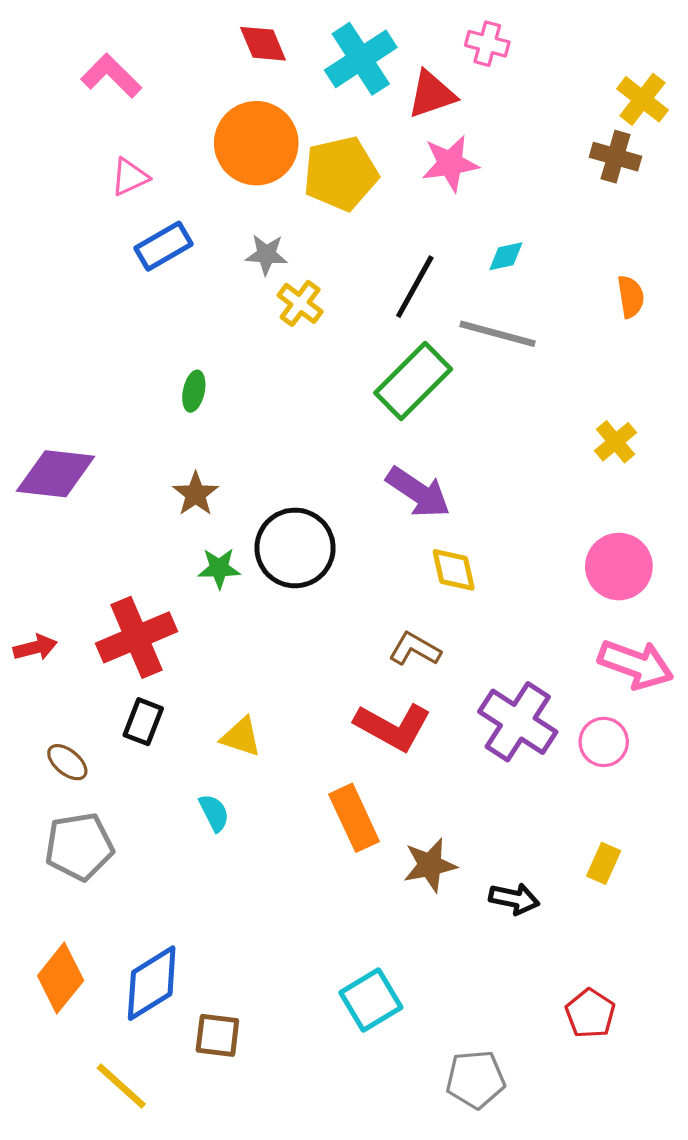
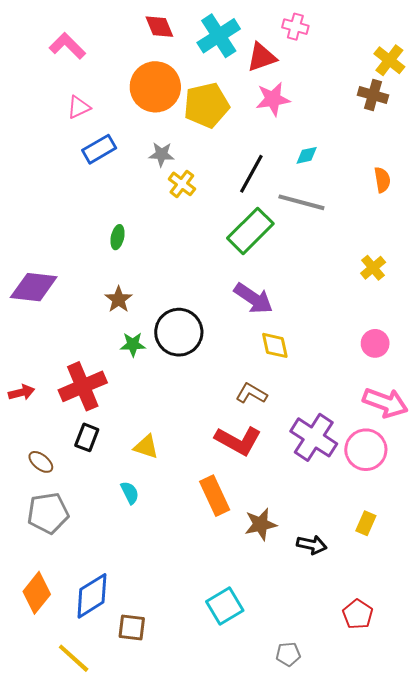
pink circle: (619, 567) -> (375, 343), size x0.7
pink circle: (604, 742) -> (366, 450), size x1.4
gray pentagon: (476, 1079) -> (288, 654), size x0.7

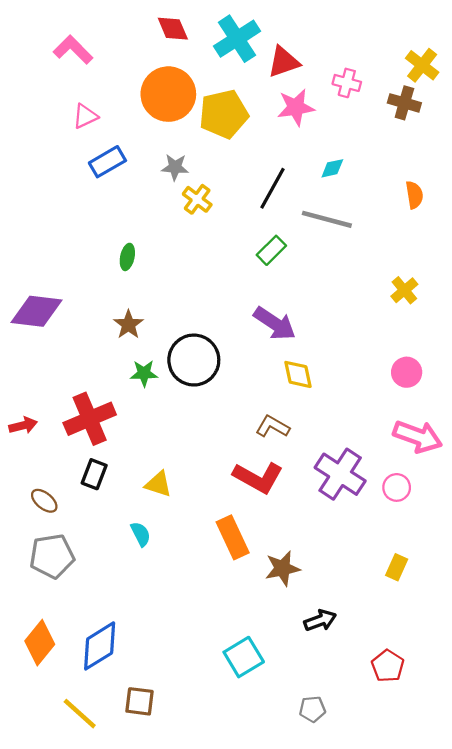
pink cross: (295, 27) -> (347, 83), moved
green rectangle: (250, 231) -> (271, 250), size x0.6
pink circle: (366, 450) -> (397, 487), size x0.6
black arrow: (312, 545) -> (320, 620), moved, turned -32
brown square: (132, 628) -> (140, 701), moved

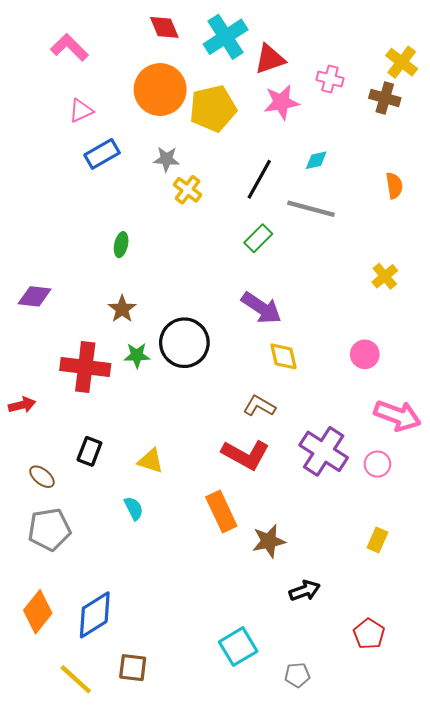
purple diamond: (36, 311) -> (35, 296), size x0.7
pink circle: (407, 372) -> (365, 354), moved
red cross: (90, 419) -> (85, 367), moved, turned 30
cyan square: (244, 657) -> (238, 647), moved

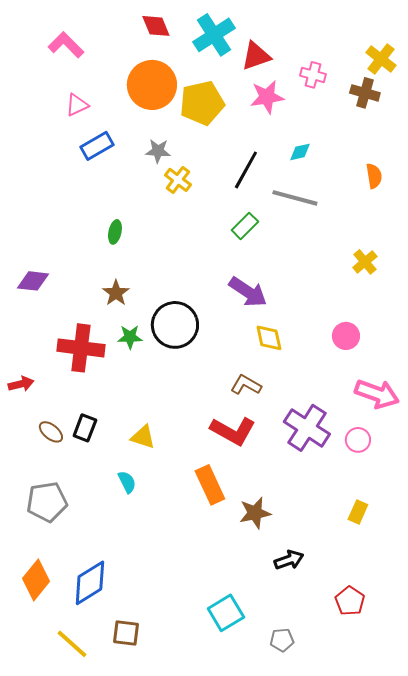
brown ellipse: (42, 477) -> (51, 432), moved

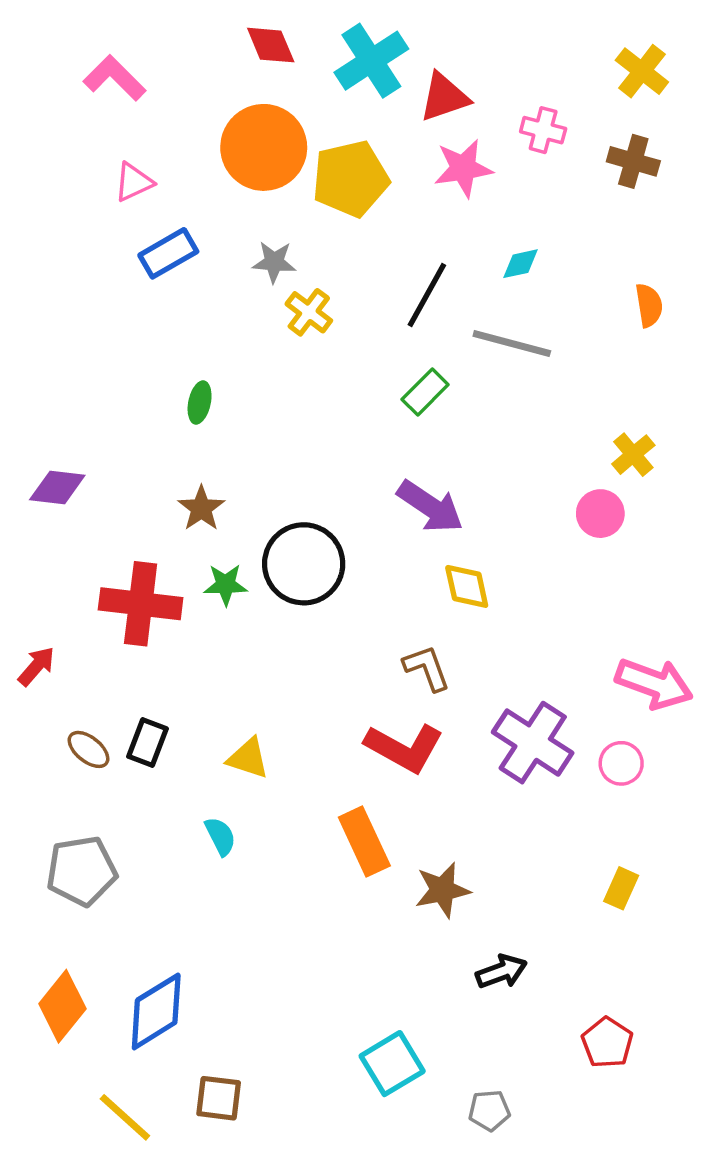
yellow cross: (381, 59) -> (642, 71), moved
pink circle: (346, 336) -> (600, 514), moved
red arrow: (21, 384) -> (36, 666), turned -35
brown L-shape: (246, 385) -> (427, 668), turned 40

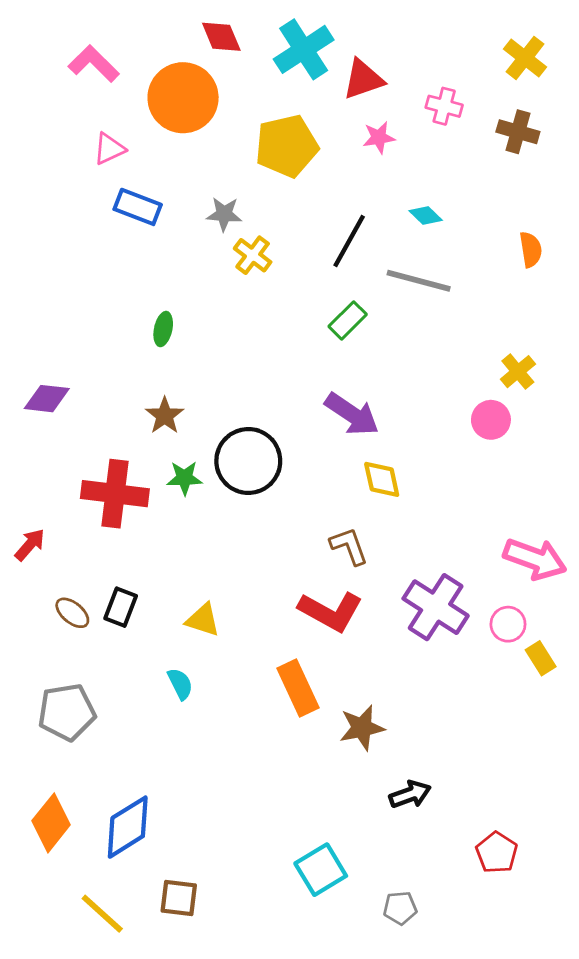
orange circle: (264, 147) -> (183, 98), moved
pink star: (463, 168) -> (379, 137), size x0.7
blue rectangle: (168, 253) -> (138, 207), turned 51
cyan diamond: (521, 264) -> (426, 215), turned 56
yellow rectangle: (621, 888) -> (541, 658), moved, turned -56

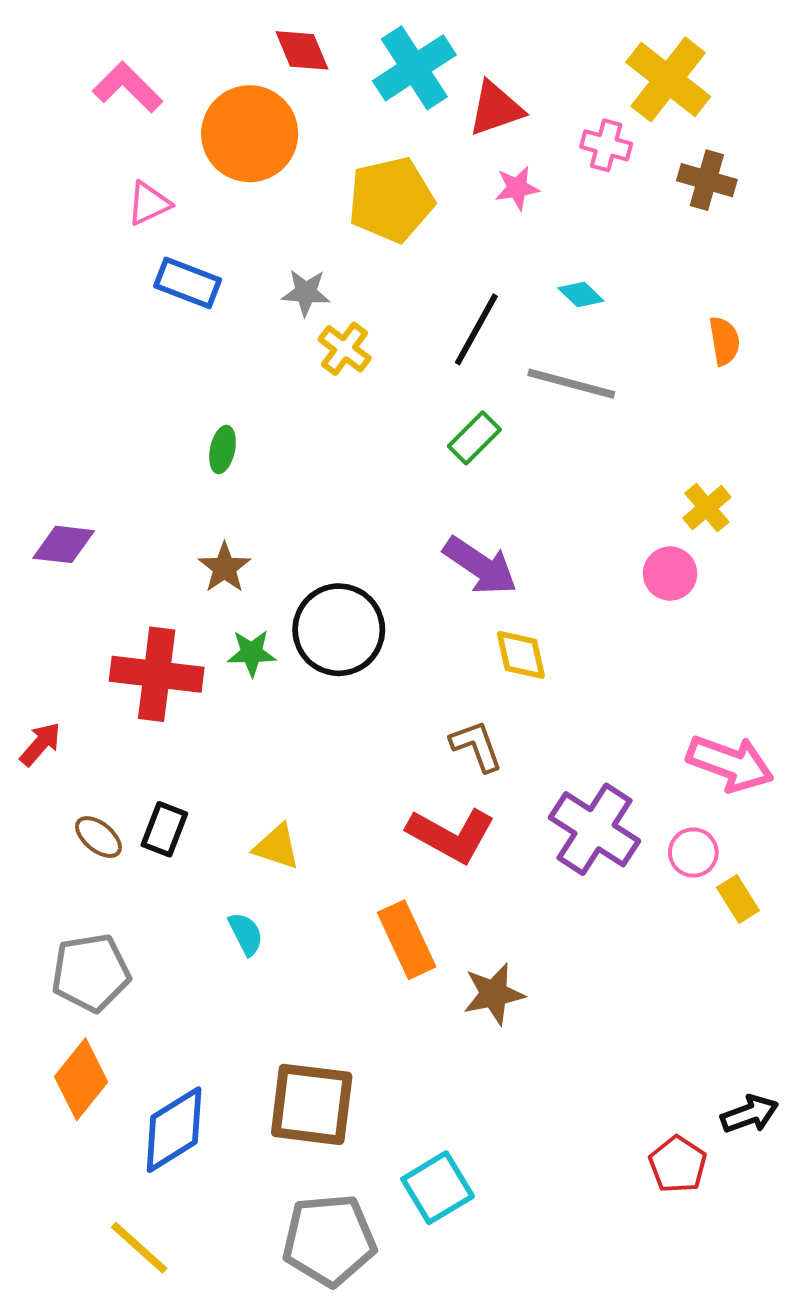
yellow cross: (525, 58) -> (668, 79), moved, size x1.4
black arrow: (410, 794) -> (750, 1114), moved
orange diamond: (51, 823) -> (81, 1079), moved
brown square: (179, 898) -> (312, 1104), moved, size x1.6
gray pentagon: (400, 908) -> (329, 1240), moved, size x2.0

